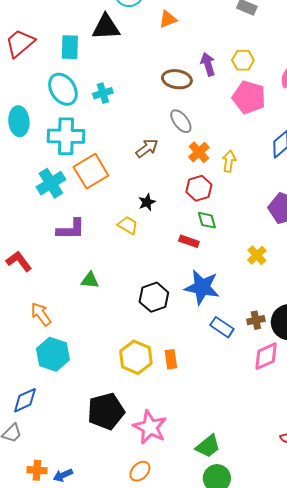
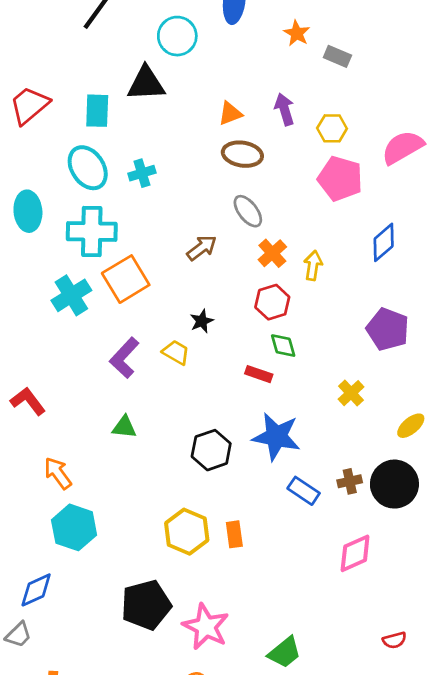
orange triangle: (168, 19) -> (230, 113), moved
purple arrow: (208, 64) -> (285, 109), moved
purple L-shape: (71, 229) -> (124, 358), moved, turned 132
pink diamond: (266, 356) -> (355, 553), moved

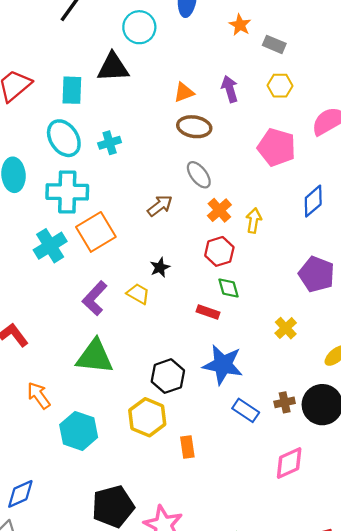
yellow hexagon: (332, 128) -> (280, 86), moved
green triangle: (124, 427) -> (95, 357), size x1.8
cyan hexagon: (74, 527) -> (79, 431), moved
yellow hexagon: (187, 532) -> (147, 417), moved

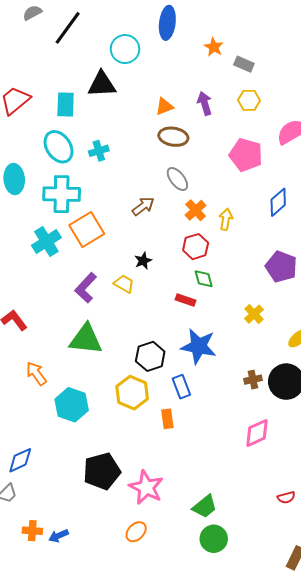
blue rectangle: (246, 410) -> (181, 387), moved, turned 35

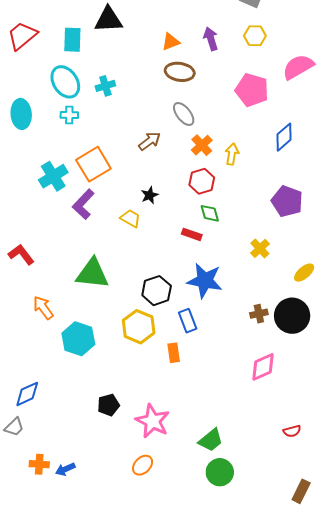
cyan cross: (62, 194) -> (69, 115), moved, size x0.5
purple L-shape: (86, 288) -> (83, 204), moved
black pentagon: (102, 471) -> (108, 405), size x0.6

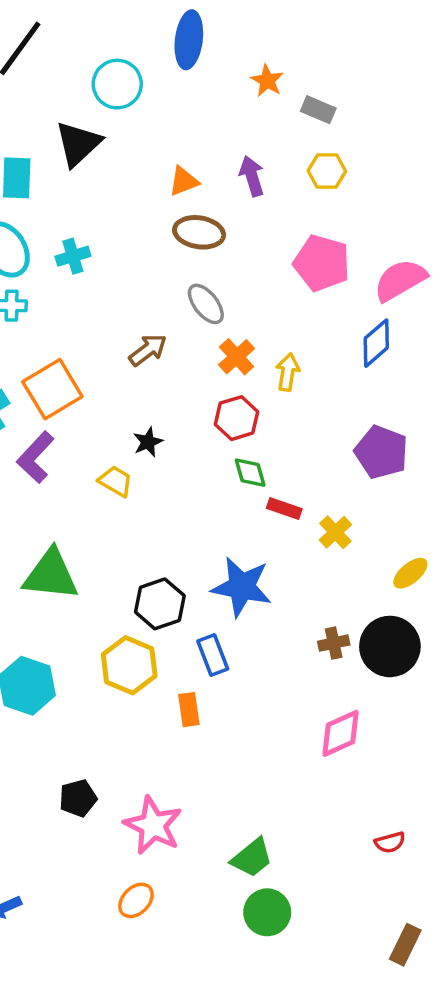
black triangle: (108, 20) -> (78, 144), turned -40
pink semicircle: (298, 67) -> (400, 280), moved
red rectangle: (192, 234) -> (284, 508), moved

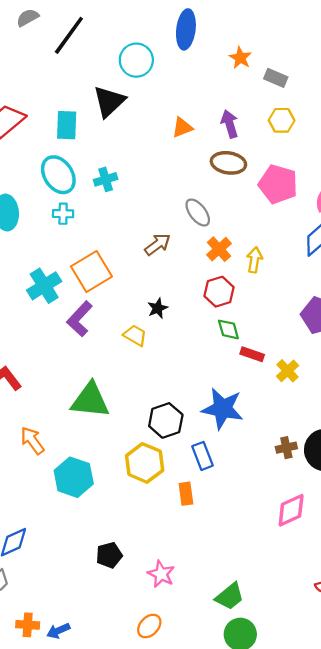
brown ellipse: (199, 232) -> (228, 163), moved
pink star: (153, 825) -> (161, 574), size x0.7

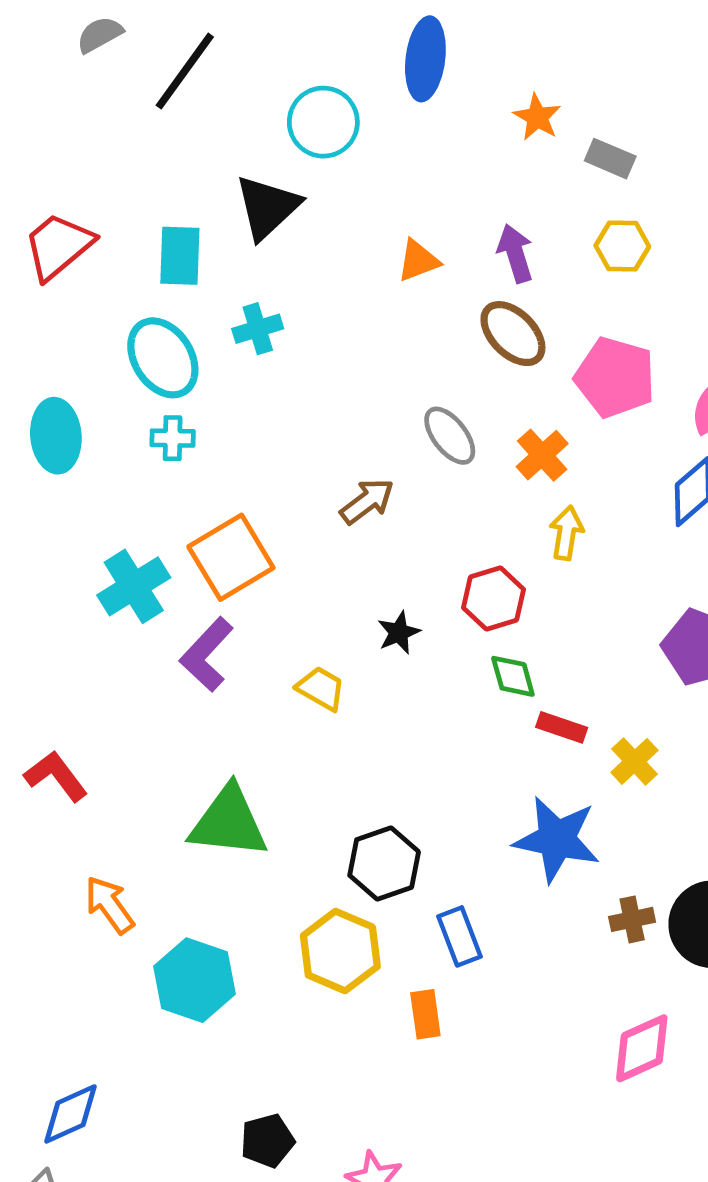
brown ellipse: (228, 163) -> (513, 334), turned 36
cyan cross: (106, 179) -> (258, 329), moved
orange cross: (219, 249) -> (542, 455), moved
black star: (158, 308) -> (399, 633), moved
blue star: (223, 409) -> (557, 839), moved

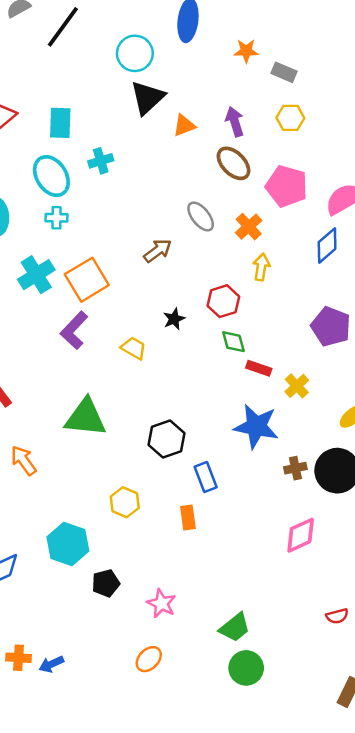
orange star: (537, 117) -> (246, 51), turned -30
black triangle: (267, 207) -> (148, 98), moved
cyan cross: (134, 586) -> (36, 275), moved
yellow hexagon: (340, 951) -> (125, 502), moved, size x0.7
cyan hexagon: (194, 980) -> (68, 544), moved

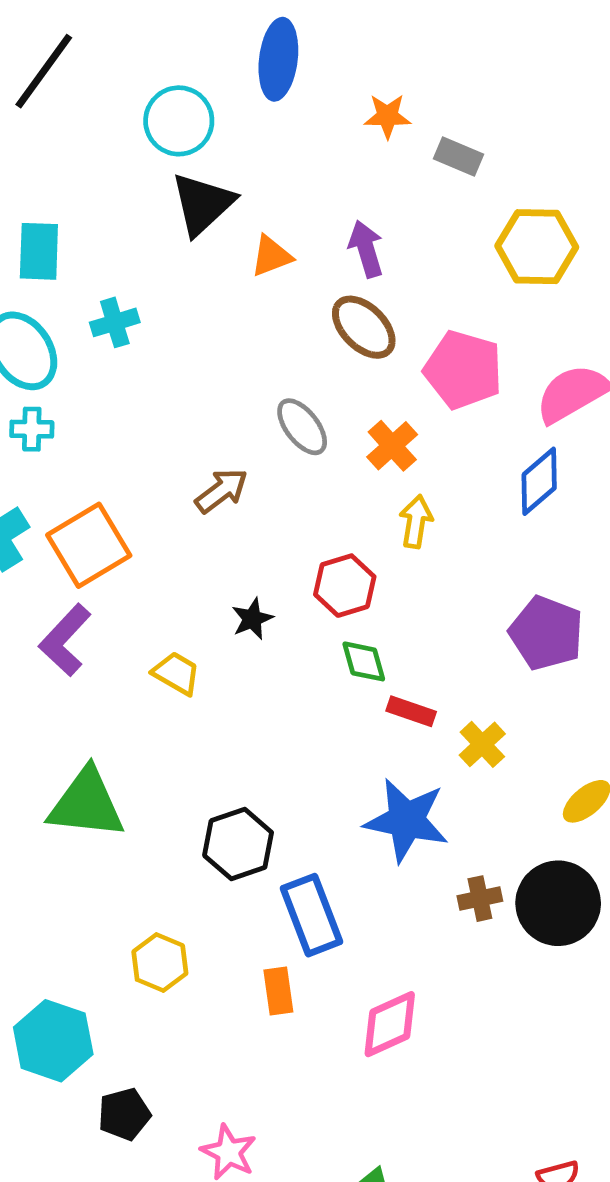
yellow hexagon: (290, 118) -> (537, 247), moved, size x1.5
blue rectangle: (206, 477) -> (312, 915), size x1.4
pink diamond: (301, 535) -> (390, 1024), moved

